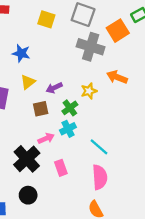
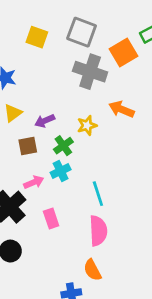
cyan line: (99, 147) -> (98, 194), turned 30

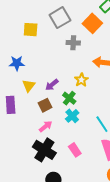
gray square: (82, 32) -> (60, 18), turned -35
gray cross: (90, 72) -> (73, 43), size x0.6
pink arrow: (34, 182) -> (46, 126), moved

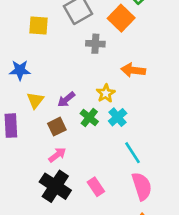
cyan cross: (72, 116) -> (118, 117), moved

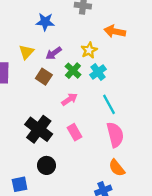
blue star: (20, 70) -> (45, 22), moved
brown square: (57, 127) -> (44, 77), turned -35
pink arrow: (57, 155) -> (69, 99), moved

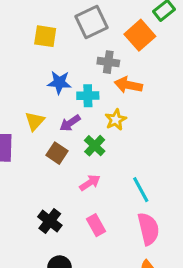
orange arrow: (115, 31) -> (128, 85), moved
cyan cross: (98, 72) -> (88, 96), moved, turned 35
black cross: (39, 129) -> (50, 221), size x0.7

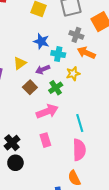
pink arrow: (90, 183) -> (47, 111), size x1.5
black cross: (50, 221) -> (12, 143), moved

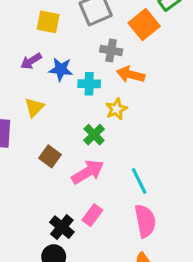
purple arrow: (43, 69) -> (31, 61), moved
brown square: (30, 87) -> (50, 156), moved
pink rectangle: (45, 140) -> (92, 215), turned 64
black cross: (12, 143) -> (62, 227), moved

